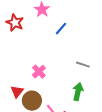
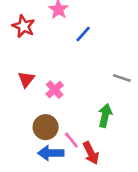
gray line: (83, 65) -> (122, 78), moved
red triangle: (17, 92) -> (26, 79), moved

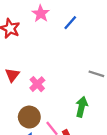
blue line: (83, 34) -> (70, 23), moved

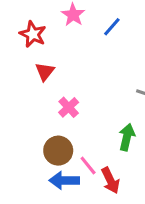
red triangle: (12, 75) -> (45, 71), moved

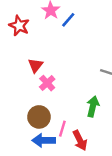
blue line: (112, 27) -> (68, 20), moved
red triangle: (45, 71) -> (35, 65), moved
pink line: (88, 166) -> (62, 129), turned 56

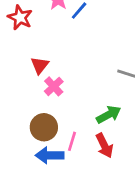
green arrow: (93, 106) -> (109, 115), turned 48
red arrow: (80, 140) -> (104, 146), moved

